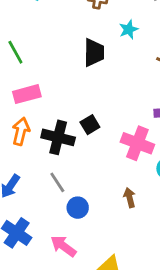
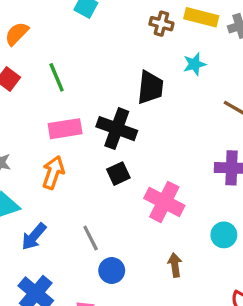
black square: (90, 125) -> (118, 174), moved
black cross: (58, 137) -> (117, 129), moved
pink cross: (137, 143) -> (164, 202), moved

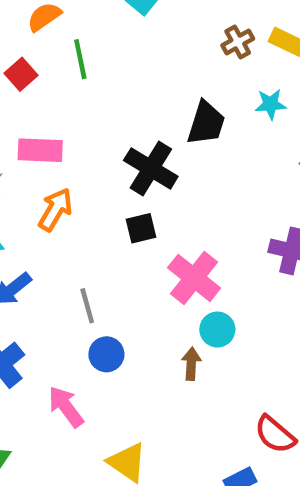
brown cross: (161, 24) -> (238, 42), turned 35
green line: (57, 77) -> (80, 59), moved
pink rectangle: (65, 129) -> (40, 150), moved
cyan circle: (224, 235) -> (217, 330), moved

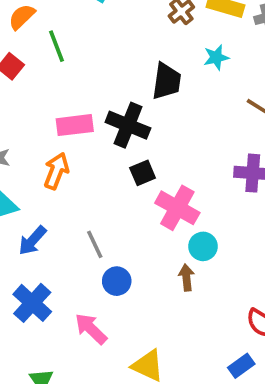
pink rectangle: (40, 150) -> (75, 125), moved
black square: (141, 228) -> (143, 173), moved

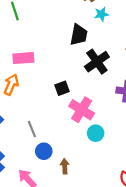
cyan star: (216, 57) -> (101, 14), moved
black cross: (128, 125) -> (97, 62), moved, turned 30
brown arrow: (186, 278) -> (65, 166), moved

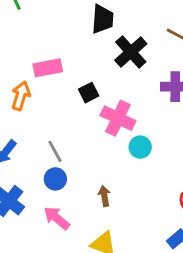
pink rectangle: (23, 58) -> (48, 68), moved
blue circle: (44, 151) -> (55, 179), moved

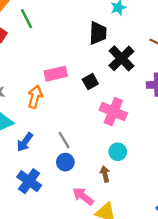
black square: (89, 93) -> (90, 82), moved
cyan circle: (140, 147) -> (118, 152), moved
pink arrow: (57, 218) -> (83, 196), moved

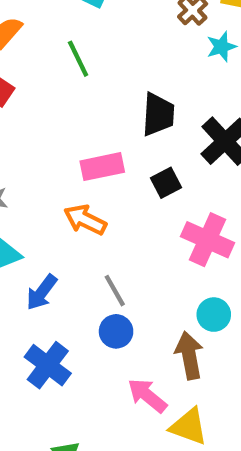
green line: (27, 19) -> (78, 59), moved
black trapezoid: (98, 33) -> (158, 114), moved
orange arrow: (35, 97) -> (85, 220), moved, turned -80
brown arrow: (105, 174) -> (189, 355), size x1.5

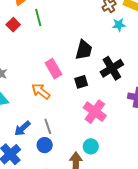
green line: (78, 59) -> (38, 17), moved
pink rectangle: (102, 167) -> (53, 69), turned 60
blue arrow: (42, 292) -> (22, 128), moved

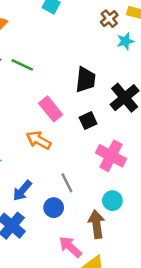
green line: (38, 17) -> (22, 65), moved, turned -42
gray line: (48, 126) -> (67, 183), moved

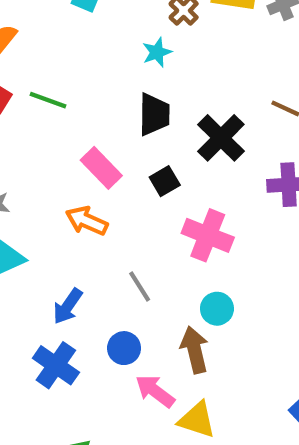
cyan star: (125, 41) -> (157, 52), moved
blue circle: (54, 208) -> (124, 348), moved

